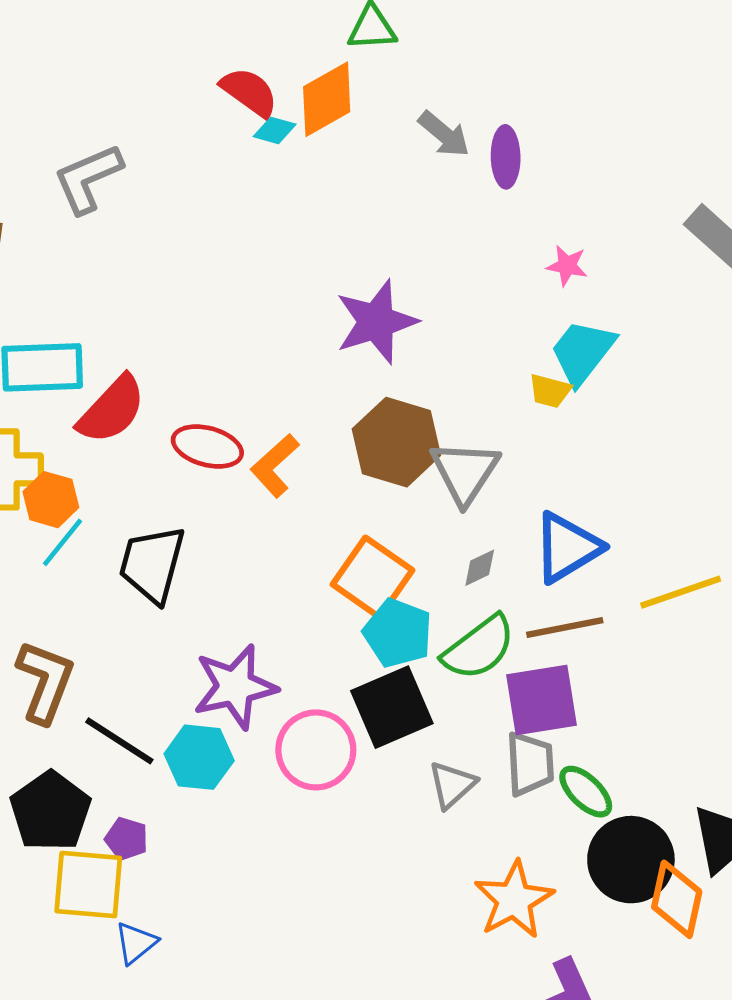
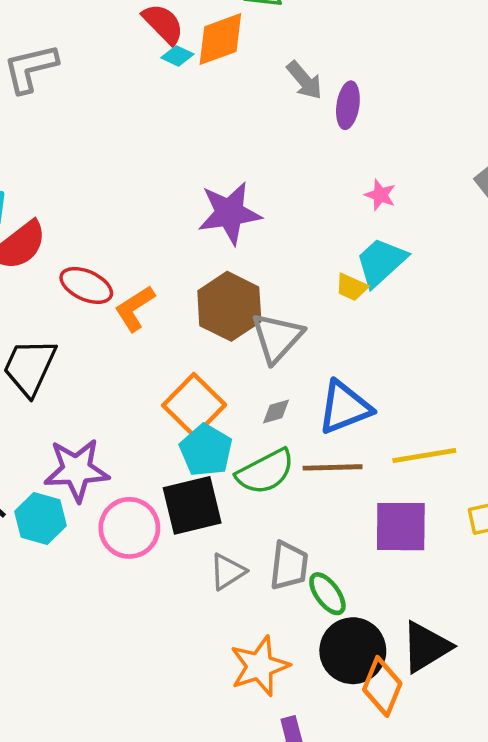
purple square: (542, 700) -> (401, 527), moved

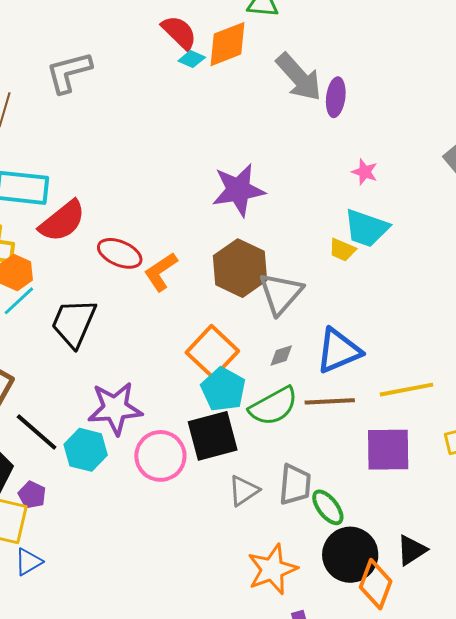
gray arrow: (304, 80) -> (299, 77), size x1.5
cyan trapezoid: (381, 262) -> (366, 228), turned -117
black triangle: (426, 647) -> (412, 550), size x0.7

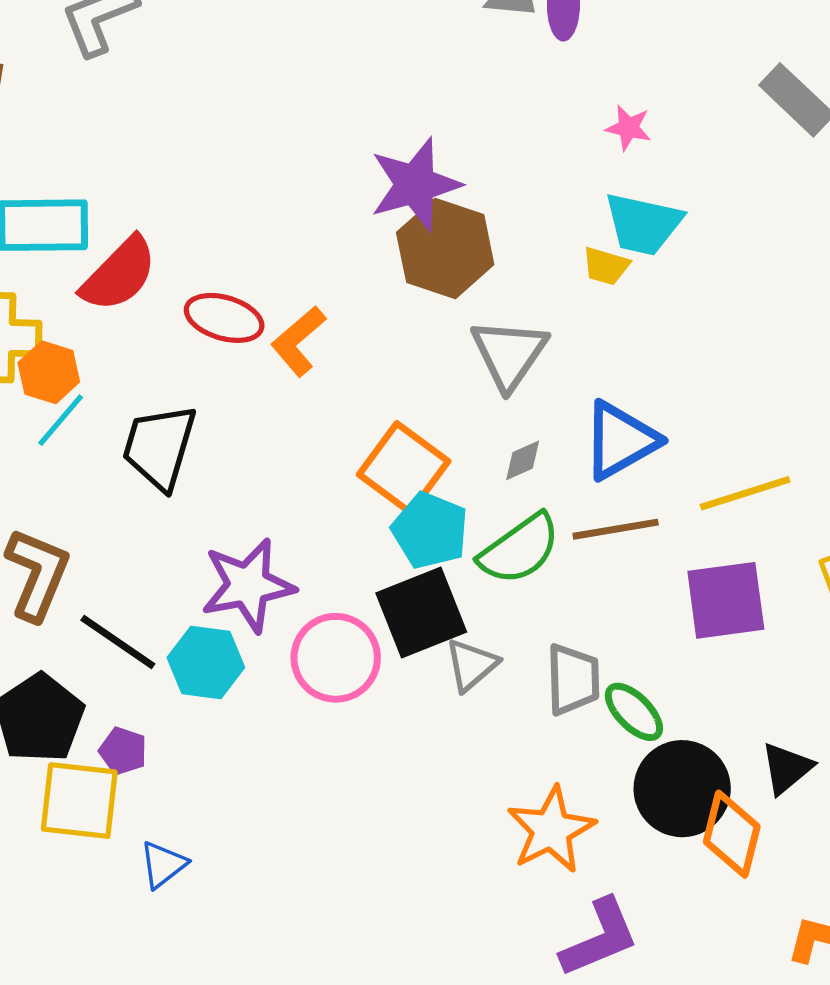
brown hexagon: (240, 268) -> (445, 248), moved
gray triangle: (244, 491) -> (471, 665), moved
blue triangle: (28, 562) -> (163, 865), moved

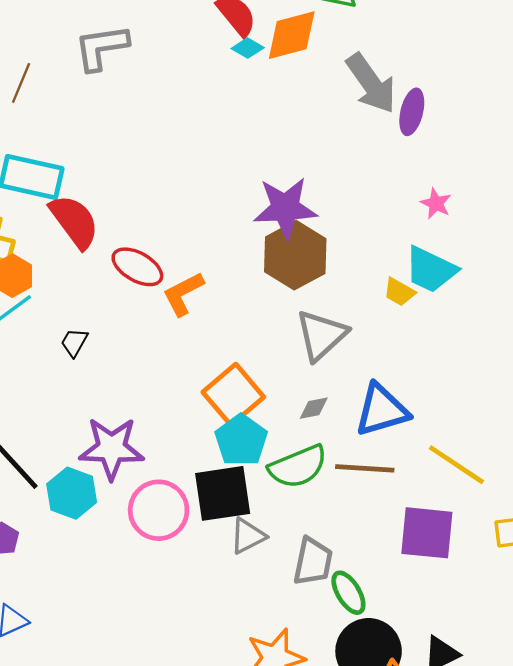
red semicircle: (119, 274) -> (74, 221), turned -94
black trapezoid: (159, 447) -> (74, 342), size x0.5
yellow line: (745, 493) -> (456, 465), turned 38

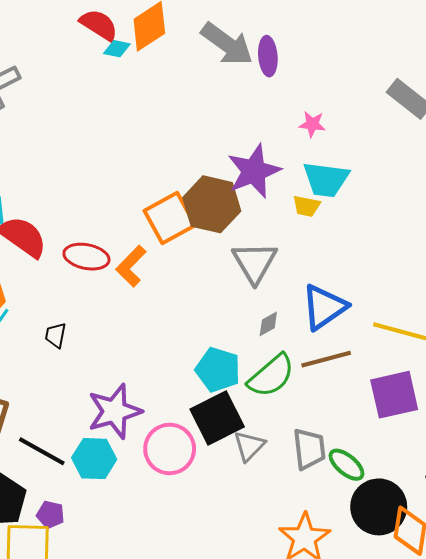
purple star: (285, 208) -> (254, 171), moved
orange square: (233, 395) -> (170, 218), moved, turned 30

